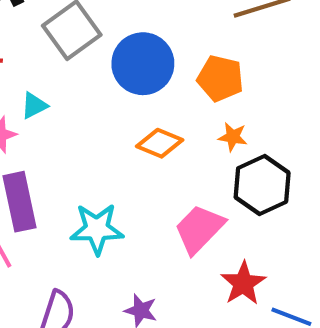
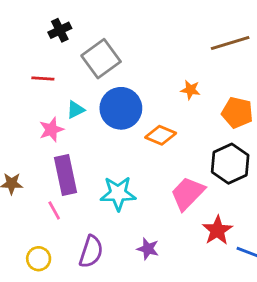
blue circle: (143, 64) -> (121, 108), moved
orange pentagon: (220, 78) -> (237, 113), moved
orange star: (233, 137) -> (190, 90), moved

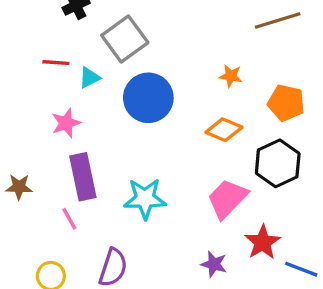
cyan triangle: (75, 110) -> (90, 78), moved
orange diamond: (161, 135) -> (224, 130), moved
purple star: (148, 249) -> (214, 264), moved

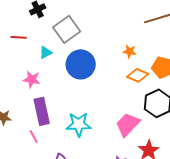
red line: (56, 63) -> (19, 37), moved
pink star: (66, 123) -> (32, 79), turned 30
orange diamond: (224, 130) -> (138, 75), moved

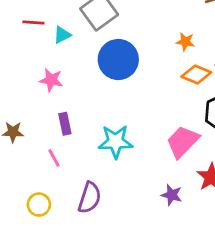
cyan triangle: (46, 52) -> (62, 35), moved
purple rectangle: (42, 111) -> (65, 124), size x0.6

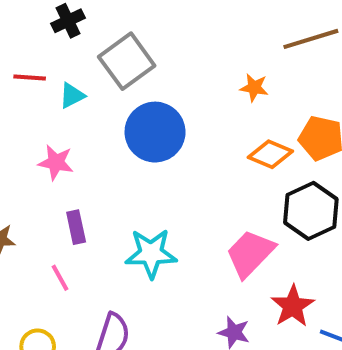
orange star: (185, 42) -> (254, 88), moved

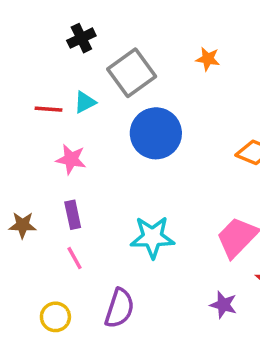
red line: (30, 77) -> (48, 109), moved
orange star: (254, 88) -> (208, 59), moved
purple rectangle: (76, 227) -> (73, 215), moved

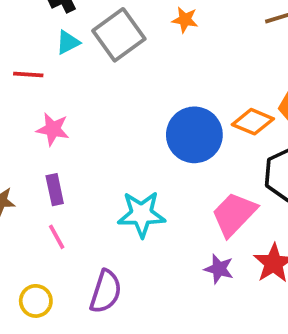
orange star: (208, 59) -> (185, 20), moved
cyan triangle: (85, 102) -> (68, 42), moved
blue circle: (156, 133) -> (194, 135), moved
purple star: (223, 305) -> (219, 269), moved

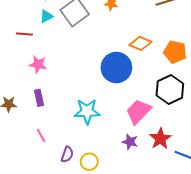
orange diamond: (253, 122) -> (140, 43), moved
pink line: (57, 237) -> (41, 136), moved
purple semicircle: (106, 292) -> (67, 154), size x0.7
yellow circle: (36, 301) -> (89, 162), moved

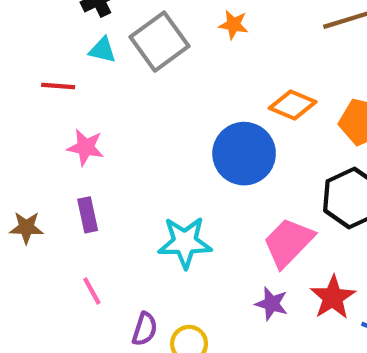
cyan triangle: (46, 16) -> (102, 50), turned 40

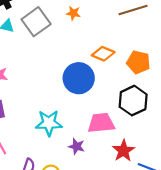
pink trapezoid: (288, 242) -> (101, 123), turned 40
purple star: (272, 304) -> (77, 146), moved

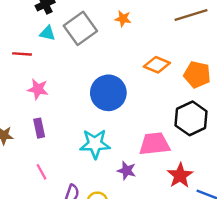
blue circle: (79, 78) -> (108, 93), moved

